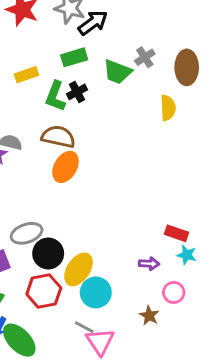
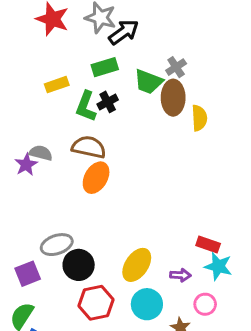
brown ellipse: (187, 67) -> (173, 98), moved
cyan star: (187, 255) -> (218, 266), size x1.4
yellow ellipse: (78, 269) -> (137, 265), moved
red hexagon: (44, 291) -> (96, 303), moved
cyan circle: (96, 292) -> (147, 304), moved

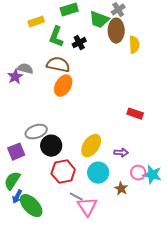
black cross: (108, 102) -> (79, 43), moved
red rectangle: (208, 245) -> (135, 114), moved
cyan star: (218, 266) -> (152, 175), moved

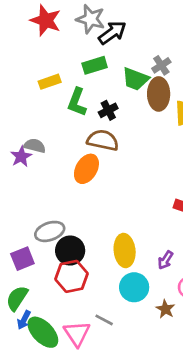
brown semicircle: (58, 65) -> (103, 140), moved
yellow ellipse: (91, 146) -> (125, 251), turned -40
purple arrow: (121, 153) -> (165, 260), turned 120
red hexagon: (63, 172) -> (71, 276), moved
pink triangle: (87, 207) -> (77, 334), moved

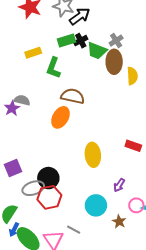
black cross: (108, 110) -> (81, 41), moved
gray ellipse: (50, 231) -> (33, 188), moved
yellow ellipse: (125, 251) -> (93, 155), moved
purple square: (22, 259) -> (13, 168), moved

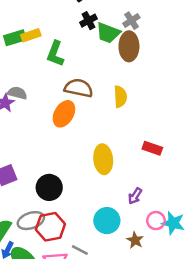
green rectangle: (67, 41) -> (15, 38), moved
yellow semicircle: (132, 76) -> (120, 97), moved
gray ellipse: (33, 188) -> (31, 221), moved
red hexagon: (49, 197) -> (50, 227), moved

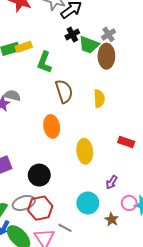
brown semicircle: (79, 88) -> (64, 91), turned 60
orange ellipse: (64, 114) -> (52, 126), moved, turned -40

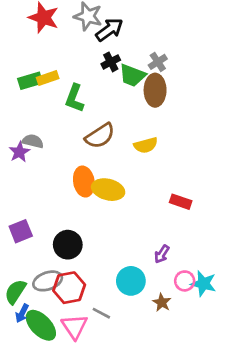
brown semicircle: (64, 91) -> (100, 136), turned 75
yellow semicircle: (99, 99) -> (146, 145), turned 78
yellow ellipse: (85, 151) -> (108, 190), moved, turned -70

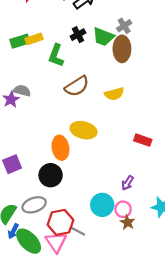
black cross: (111, 62) -> (78, 35), moved
orange ellipse: (84, 182) -> (60, 148), moved
pink circle: (185, 281) -> (123, 209), moved
red hexagon: (69, 288) -> (60, 222), moved

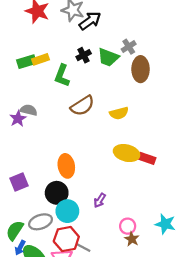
brown ellipse: (122, 49) -> (141, 69), moved
yellow ellipse: (84, 130) -> (127, 153), moved
purple arrow: (127, 183) -> (100, 200), moved
cyan circle: (102, 205) -> (67, 211), moved

